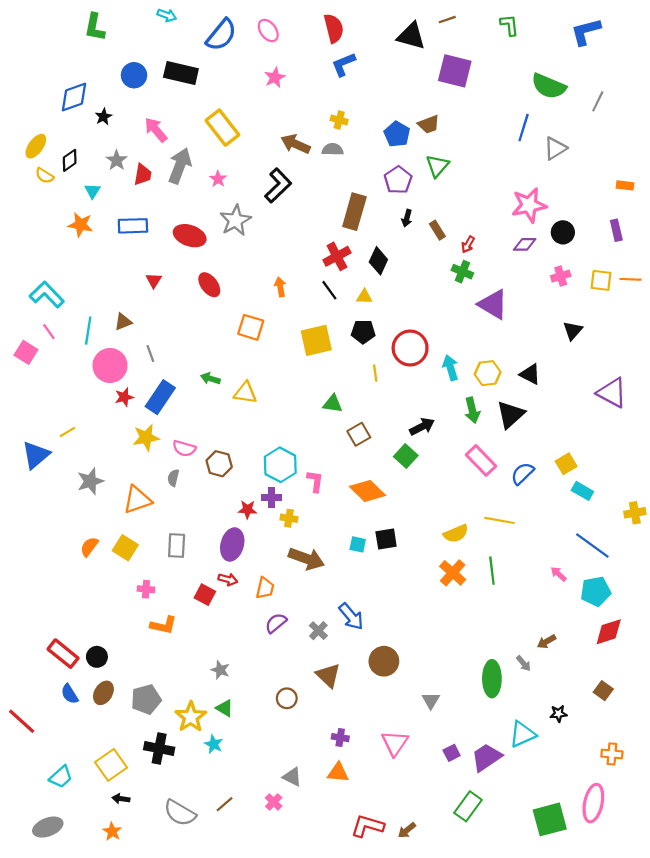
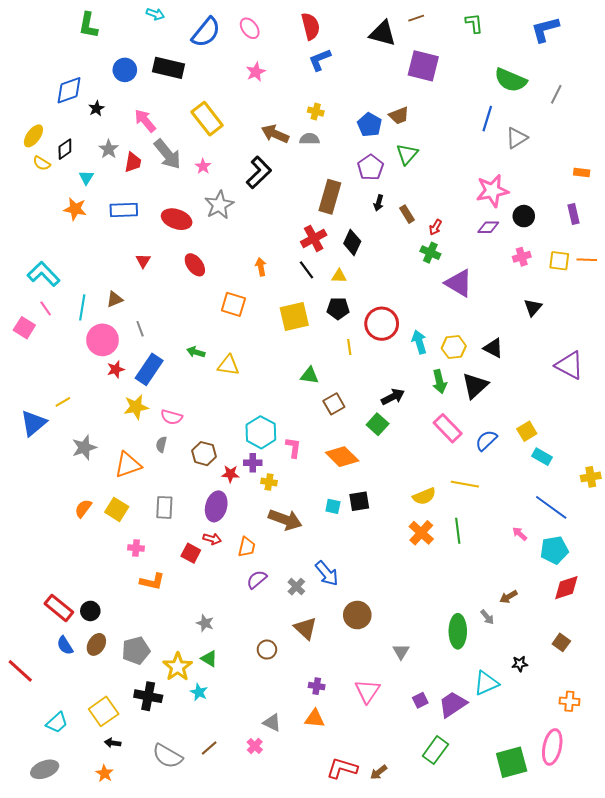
gray arrow: (180, 166) -> (167, 154), turned 120
brown hexagon: (219, 464) -> (204, 454), moved

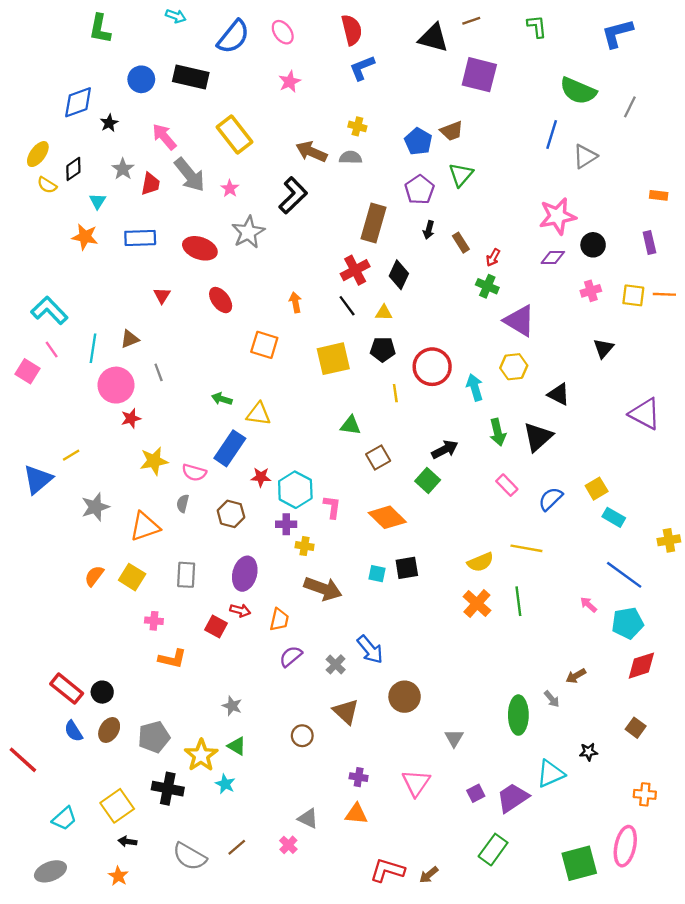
yellow hexagon: (454, 347) -> (514, 367), moved
blue rectangle: (149, 369) -> (230, 448), moved
pink rectangle: (448, 428) -> (507, 485), size x0.7
red star: (230, 474) -> (261, 477), moved

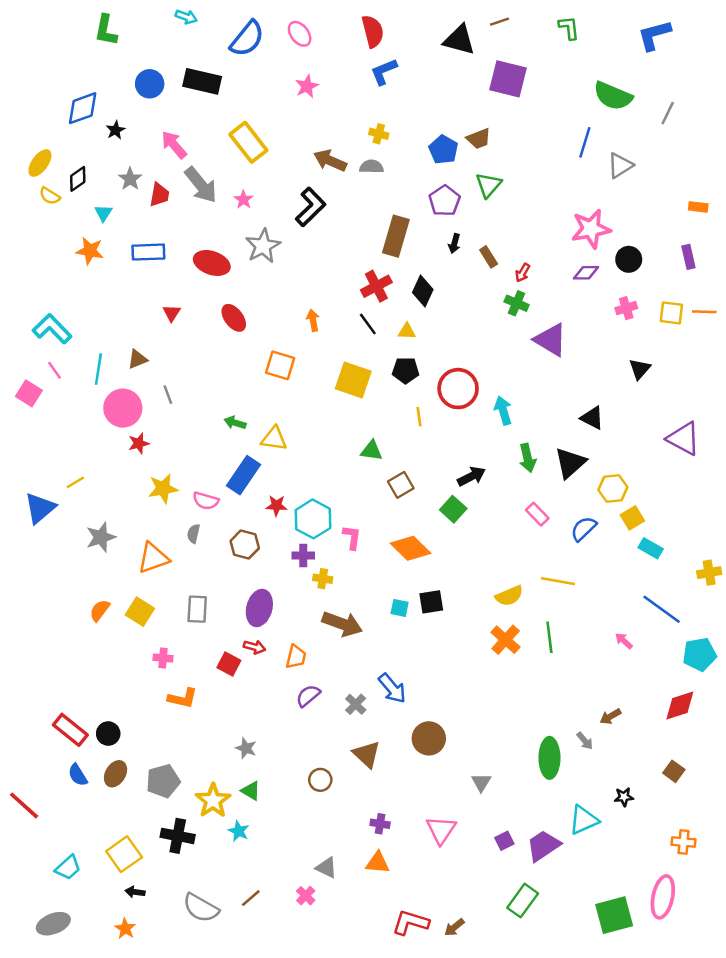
yellow square: (333, 359) -> (353, 380), turned 32
yellow hexagon: (514, 367) -> (613, 489), moved
cyan pentagon: (628, 623) -> (699, 654), moved

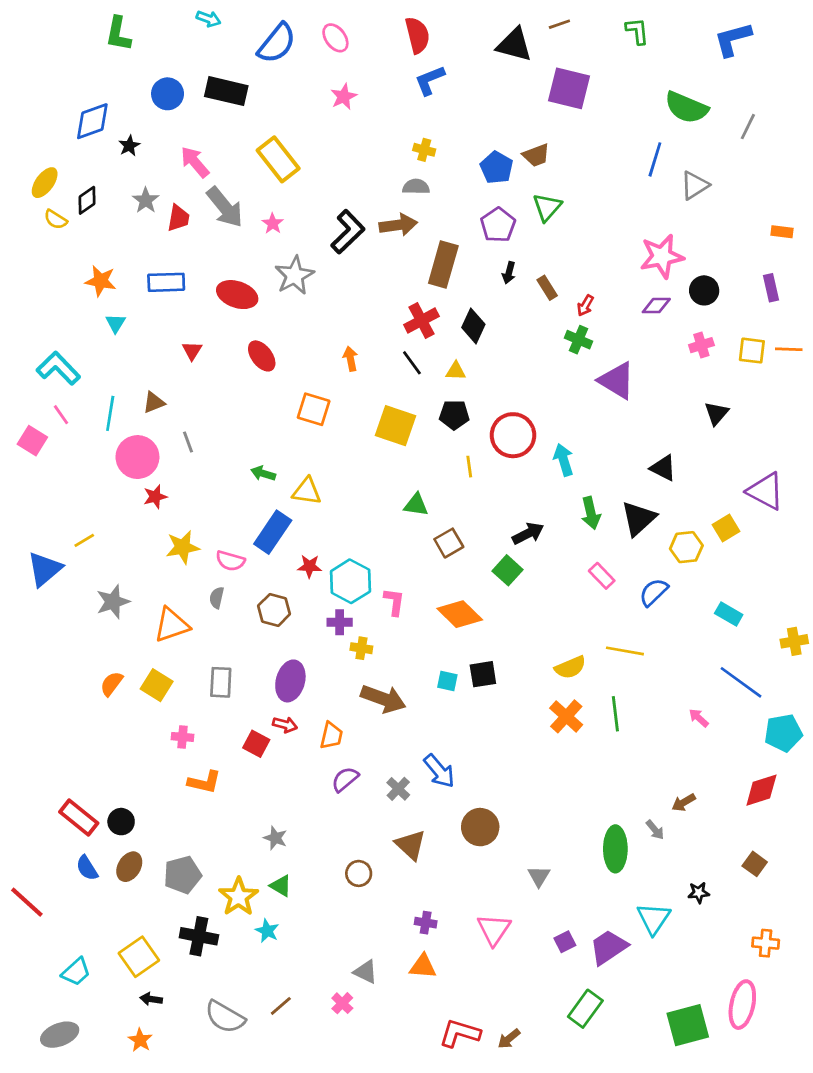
brown arrow: (330, 161) -> (398, 225), moved, turned 148
cyan triangle: (103, 213) -> (116, 323), moved
yellow square: (632, 518) -> (726, 528), moved
cyan triangle: (584, 820) -> (654, 919), turned -32

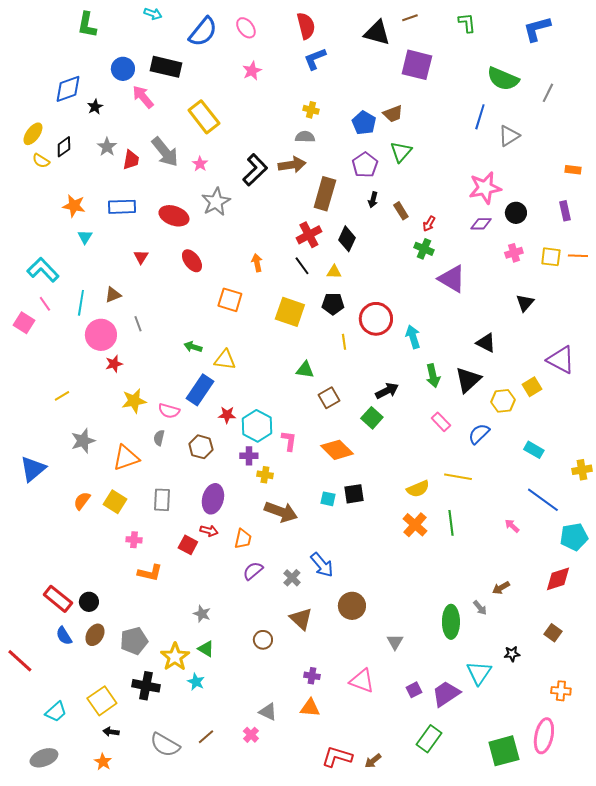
pink arrow: (195, 162) -> (143, 97), moved
blue triangle: (45, 569) -> (33, 469), moved
pink triangle: (494, 929) -> (362, 681), turned -44

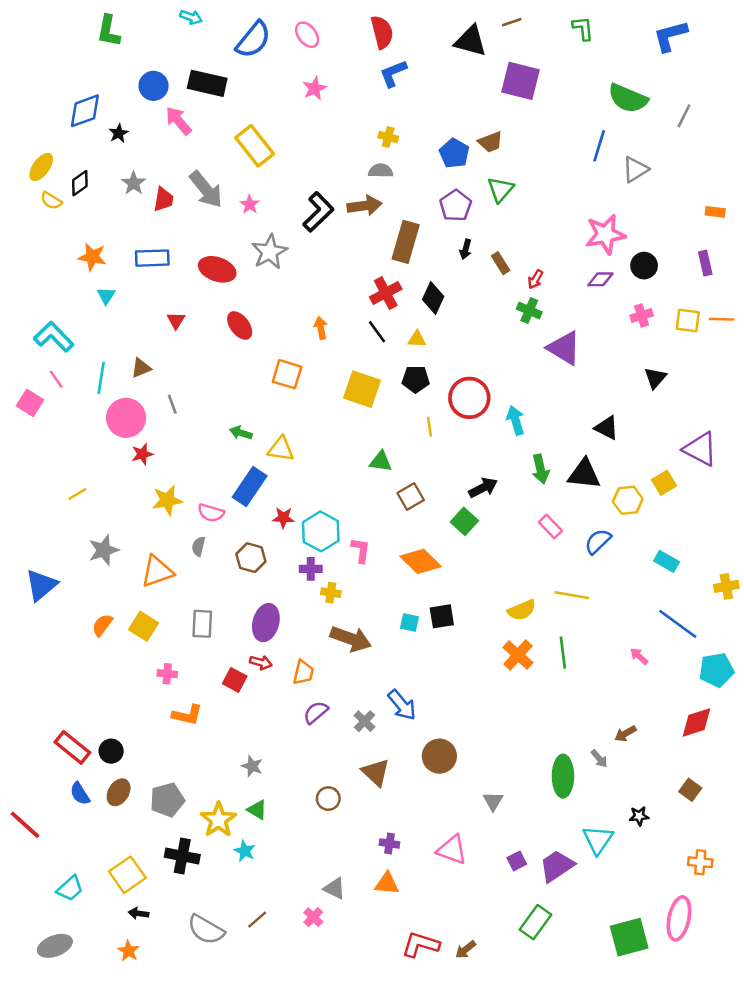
black triangle: (468, 380) -> (584, 474), turned 48

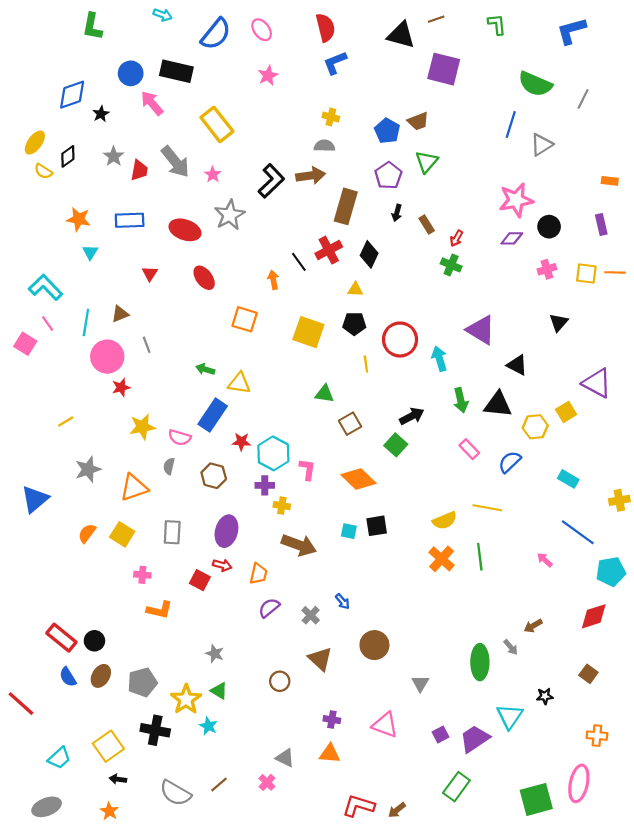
black line: (377, 332) -> (299, 262), moved
purple triangle: (564, 348) -> (481, 330), moved
blue arrow: (402, 705) -> (343, 601), size x0.6

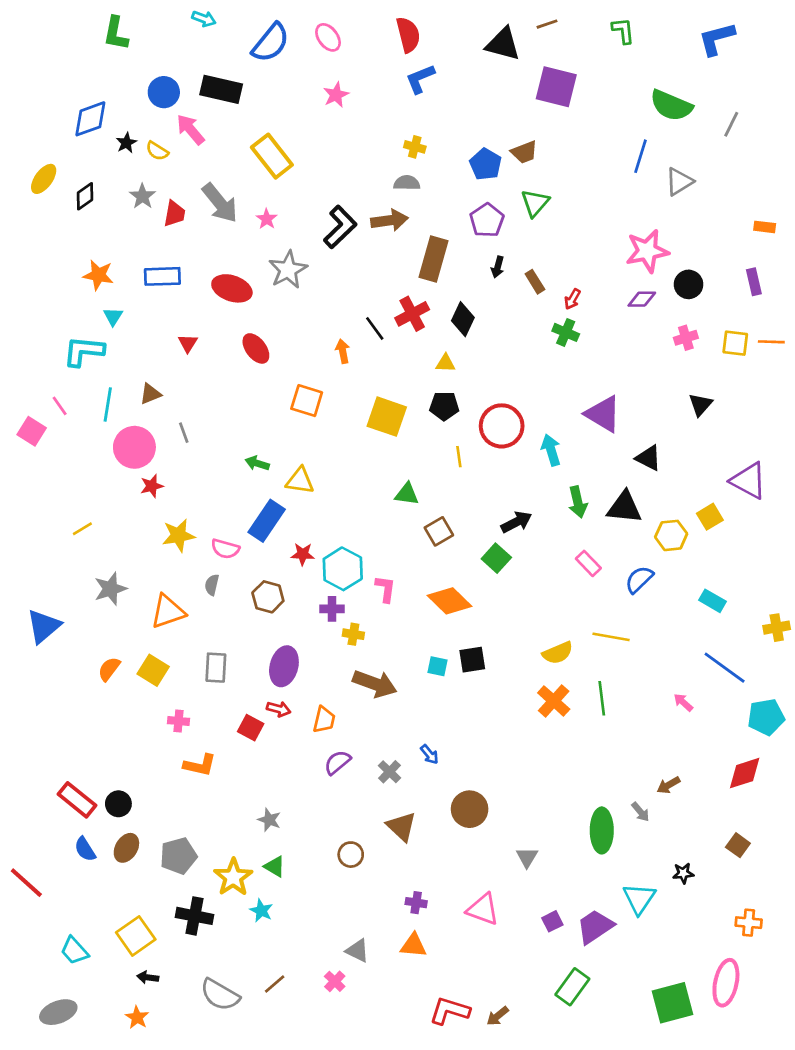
yellow semicircle: (43, 171) -> (157, 151), moved
cyan L-shape: (45, 287) -> (84, 351), moved, turned -40
cyan trapezoid: (59, 758) -> (74, 951), turned 90

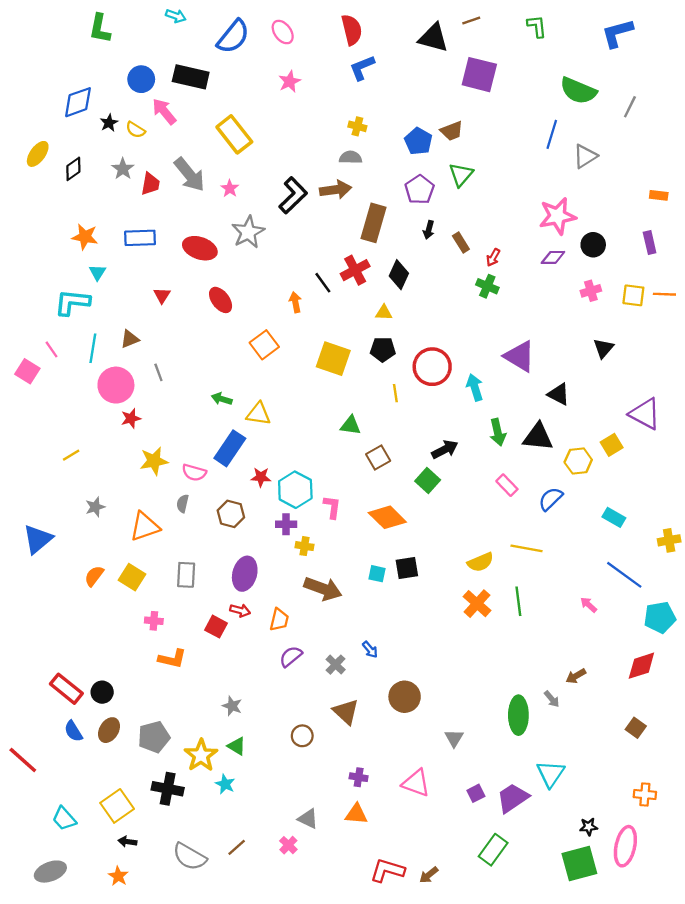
orange square: (307, 401) -> (264, 345), turned 36
gray star: (110, 589) -> (95, 507), size x0.7
black star: (683, 873) -> (589, 827), moved

